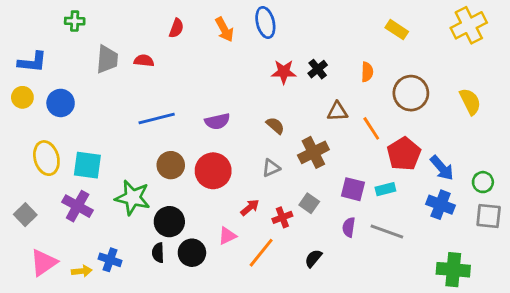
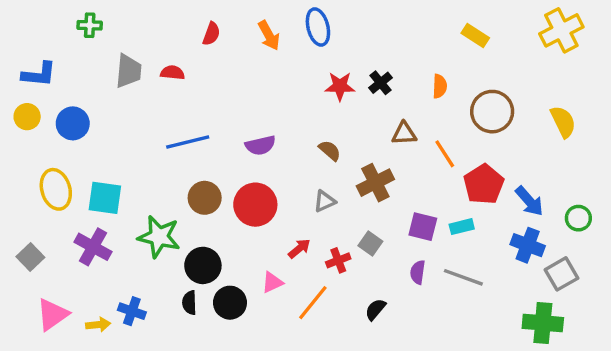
gray square: (489, 216) -> (561, 274), moved, turned -36

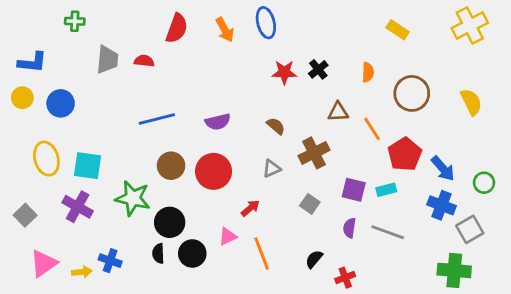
red semicircle: (211, 34) -> (177, 28), size x1.5
red cross: (338, 260) -> (345, 278), moved
orange line: (313, 303) -> (262, 253), turned -60

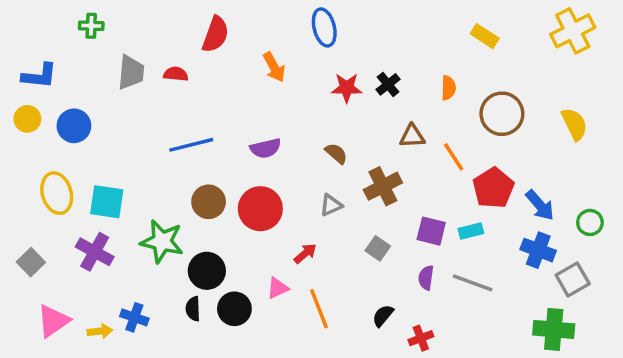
orange arrow: (225, 30) -> (274, 67), moved

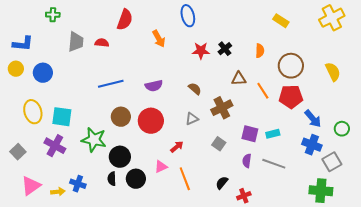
red pentagon: (493, 188) -> (291, 97), moved, turned 30

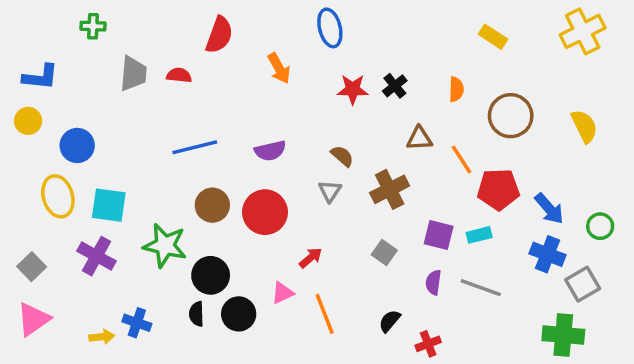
blue circle: (43, 73) -> (77, 145), moved
red pentagon: (291, 97) -> (498, 189), moved
gray triangle: (192, 119) -> (330, 191), moved, turned -32
pink triangle: (31, 186) -> (33, 319), moved

